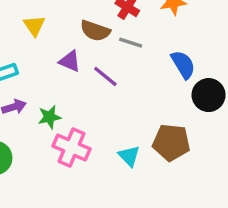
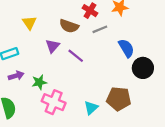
gray line: (131, 43) -> (100, 29), moved, turned -40
purple triangle: (70, 61) -> (53, 46), turned 48
cyan triangle: (129, 156) -> (91, 108), turned 32

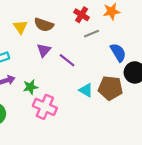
brown semicircle: (69, 26) -> (44, 25), moved
brown pentagon: (119, 99) -> (110, 88), moved
cyan triangle: (91, 108) -> (86, 90), moved, turned -48

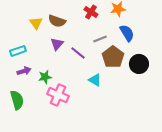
gray line: (92, 34) -> (100, 39), moved
blue semicircle: (118, 52) -> (127, 33), moved
brown pentagon: (110, 88) -> (113, 57), moved, turned 30

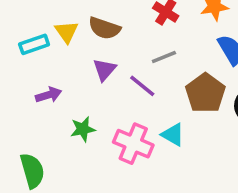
gray line: (100, 39) -> (164, 57), moved
cyan rectangle: (18, 51) -> (34, 44), moved
purple arrow: (24, 71) -> (49, 95), moved
pink cross: (58, 95) -> (133, 144), moved

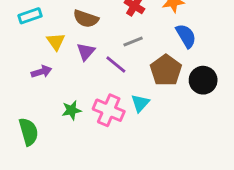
yellow triangle: (67, 32) -> (56, 42), moved
cyan rectangle: (34, 44) -> (30, 16), moved
green star: (83, 129) -> (72, 110), moved
cyan triangle: (173, 135) -> (140, 103), turned 42

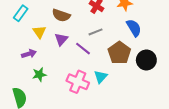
cyan rectangle: (30, 16) -> (21, 13), turned -35
green star: (72, 110) -> (39, 75), moved

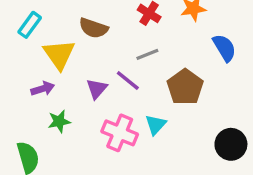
blue semicircle: (134, 28) -> (224, 48), moved
yellow triangle: (39, 32) -> (59, 54), size x1.5
purple triangle: (61, 39) -> (97, 89), moved
black circle: (146, 60) -> (231, 144), moved

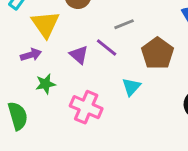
purple triangle: (97, 89) -> (79, 55), turned -30
pink cross: (120, 133) -> (86, 107), moved

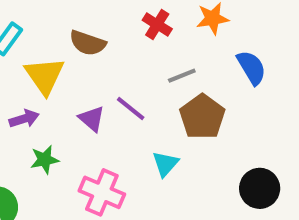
gray line: (124, 24) -> (182, 76), moved

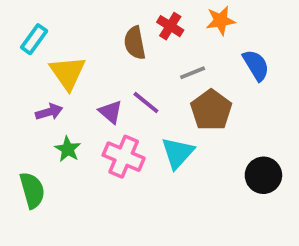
brown semicircle: (88, 43) -> (135, 43), moved, turned 60
green star: (45, 160) -> (68, 149), turned -30
cyan triangle: (165, 164) -> (178, 153), size x1.4
pink cross: (102, 192) -> (124, 157), moved

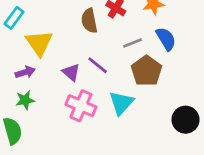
blue semicircle: (256, 65) -> (166, 39), moved
green star: (68, 149) -> (25, 100), moved, turned 30

